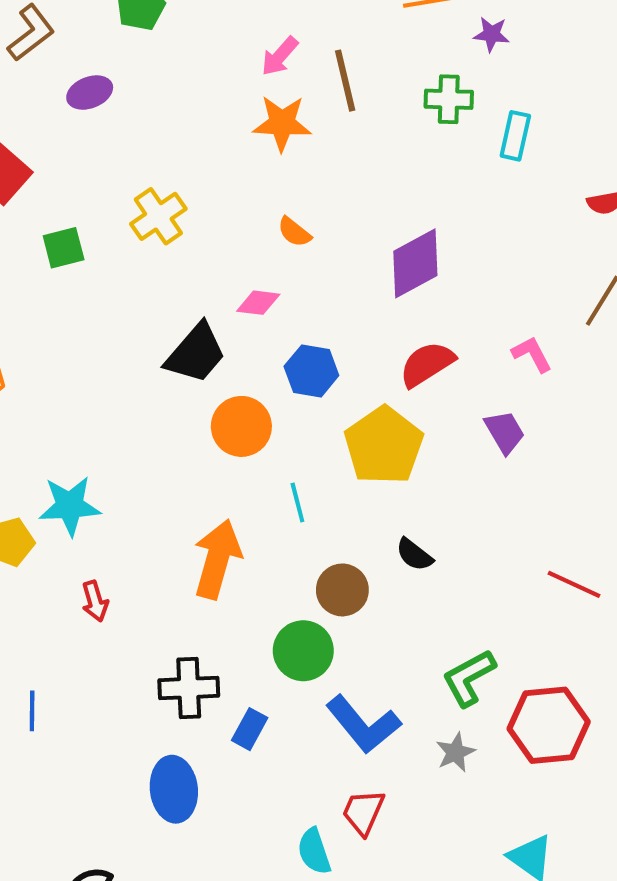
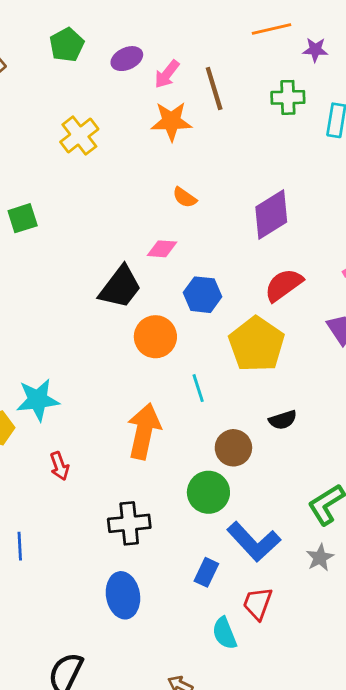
purple ellipse: (90, 93) -> (127, 59), moved
yellow cross: (158, 216) -> (79, 136), moved
black semicircle: (414, 555) -> (283, 420), turned -52
blue rectangle: (250, 729) -> (206, 572), moved

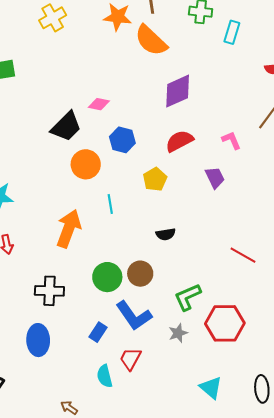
orange semicircle: (185, 197) -> (151, 40), moved, size x2.0
yellow pentagon: (257, 344) -> (155, 179), size x0.6
brown circle: (233, 448) -> (140, 274), moved

